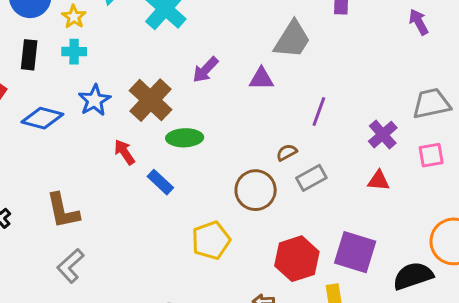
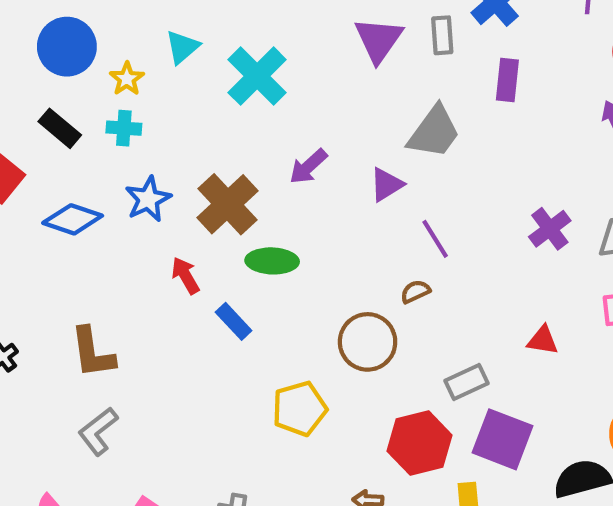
black rectangle: (29, 55) -> (60, 128), turned -60
purple triangle: (261, 79) -> (386, 185), turned -36
purple line: (319, 112) -> (435, 239), moved, turned -56
purple cross: (383, 135) -> (550, 229), moved
gray rectangle: (311, 178) -> (467, 382), moved

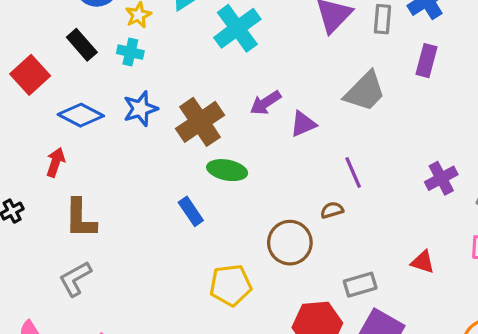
purple triangle: (386, 185) -> (303, 124), moved
red arrow: (185, 276) -> (56, 162), moved, turned 40

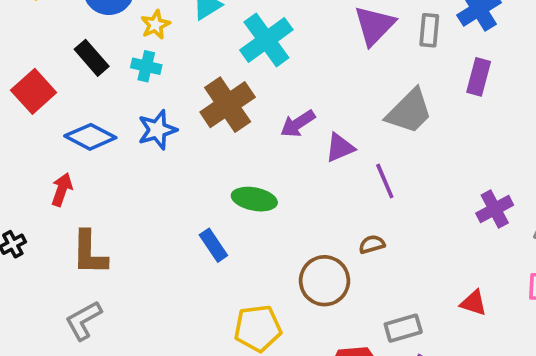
brown cross: (200, 122) -> (228, 105), moved
purple line: (353, 172) -> (385, 181), moved

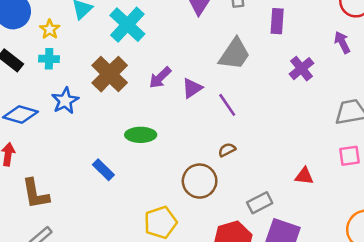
purple cross: (495, 209) -> (302, 69), moved
blue rectangle: (213, 245) -> (103, 170), moved

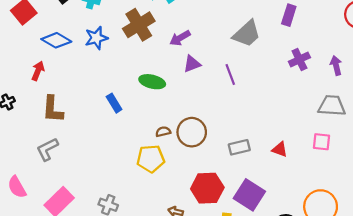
purple arrow: (342, 42) -> (336, 65), moved
purple triangle: (192, 88) -> (192, 64), moved
brown semicircle: (227, 150) -> (163, 132), moved
gray rectangle: (260, 203) -> (239, 147), moved

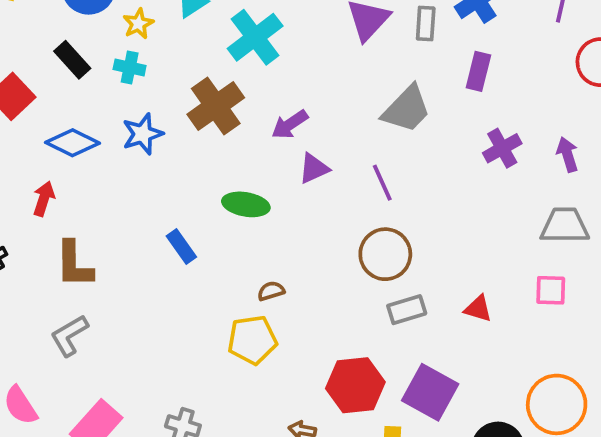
brown circle: (192, 132) -> (385, 254), moved

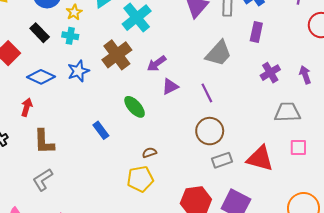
green ellipse: (246, 204) -> (135, 107), turned 40
gray trapezoid: (565, 226) -> (287, 112), moved
red triangle: (478, 309) -> (260, 158), size x1.8

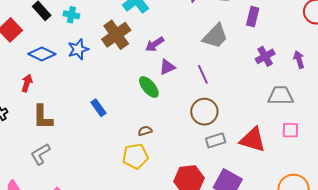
green ellipse: (135, 107) -> (149, 87), moved

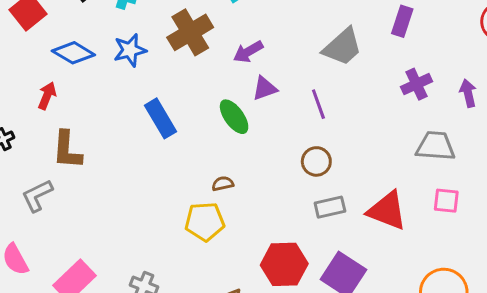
blue rectangle: (98, 108) -> (161, 118), moved, size x1.4
brown circle: (204, 112) -> (316, 161), size x0.7
gray L-shape: (40, 154) -> (37, 196), moved

